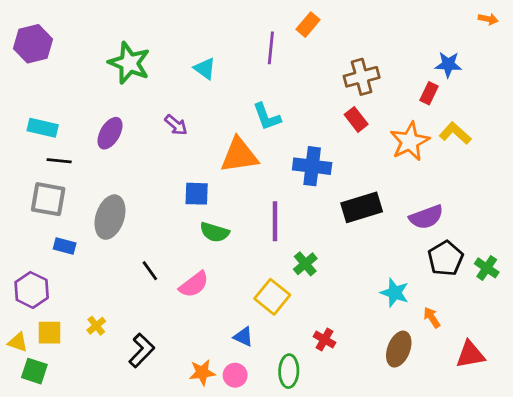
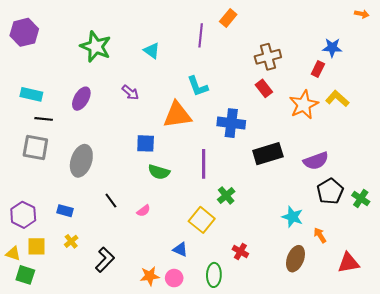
blue rectangle: (65, 246) -> (65, 211), moved
pink semicircle: (194, 284) -> (144, 211), size x0.6

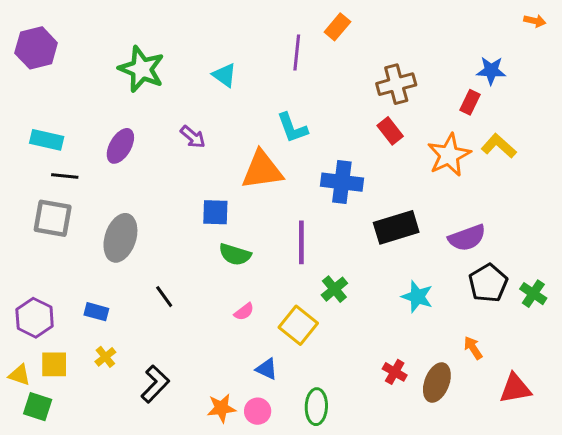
pink semicircle: (144, 211) -> (244, 312), moved
cyan star: (292, 217) -> (417, 297), moved
red cross: (240, 252) -> (395, 372), moved

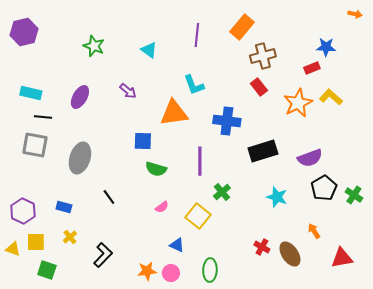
orange rectangle: (337, 27) -> (242, 27), moved, size x1.4
green star: (142, 69) -> (94, 46), size x0.7
red rectangle: (470, 102) -> (312, 68), turned 42
brown ellipse: (437, 383) -> (290, 254), turned -55
green square: (38, 407) -> (47, 270), moved

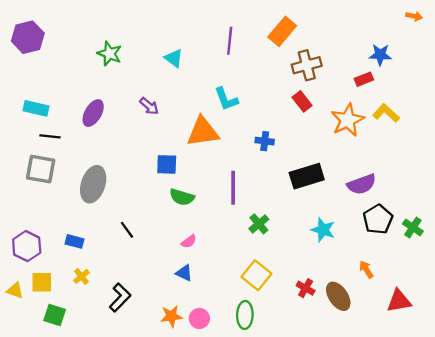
blue cross: (227, 121) -> (265, 141), size x0.6
yellow square: (198, 216) -> (257, 275), moved
blue triangle: (177, 245) -> (184, 273), moved

